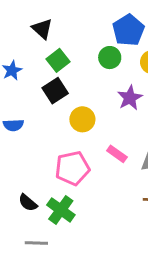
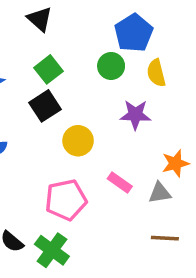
black triangle: (42, 29) -> (40, 19), moved
purple star: (130, 98) -> (135, 115), turned 30

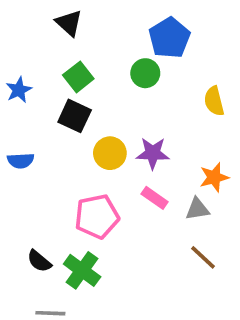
yellow semicircle: (156, 73) -> (214, 101), moved
black square: (45, 106) -> (75, 116), turned -32
purple star: (135, 115) -> (153, 153), moved
brown line: (165, 238) -> (203, 257), turned 40

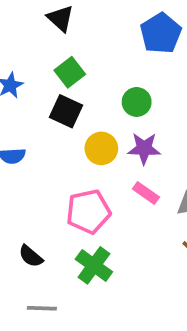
green circle: (145, 73) -> (137, 102), moved
green cross: (82, 270) -> (94, 265), moved

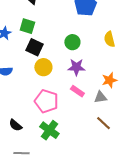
green square: (70, 72) -> (27, 26), moved, turned -35
yellow circle: (101, 148) -> (43, 67), moved
pink pentagon: (88, 212) -> (46, 101), turned 30

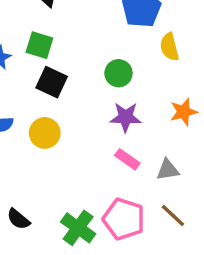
yellow semicircle: (109, 39) -> (169, 47), moved
yellow circle: (43, 67) -> (45, 133), moved
orange star: (109, 80) -> (183, 112), moved
pink pentagon: (46, 101) -> (124, 219), moved

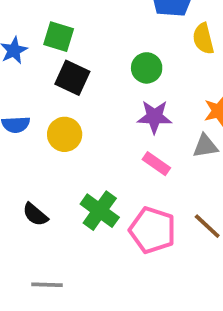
gray triangle: (168, 170) -> (205, 146), moved
black semicircle: (18, 219) -> (35, 214), moved
green cross: (78, 228) -> (100, 211), moved

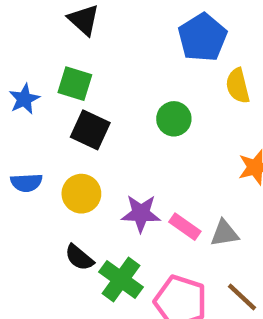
purple star: (154, 117) -> (141, 213), moved
gray triangle: (205, 146) -> (224, 233), moved
black semicircle: (35, 214) -> (79, 257), moved

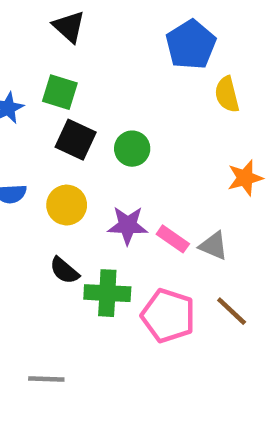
green circle: (174, 119) -> (132, 149), moved
gray triangle: (224, 233) -> (213, 246), turned 32
green cross: (121, 279) -> (107, 293), turned -33

